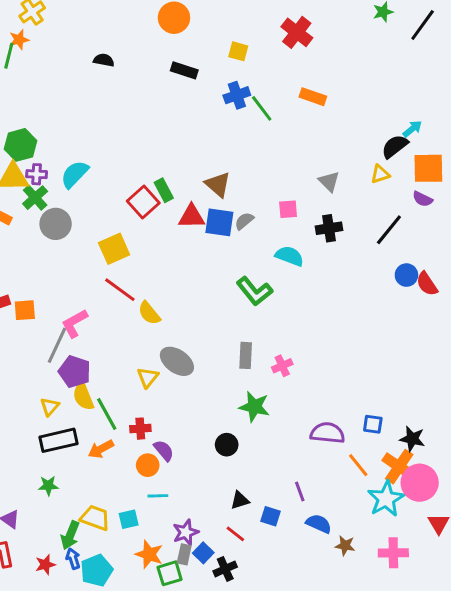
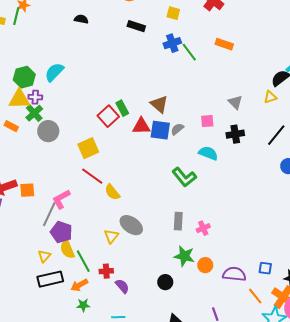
cyan semicircle: (75, 174) -> (54, 72), moved
orange circle: (148, 465) -> (205, 265), moved
green star: (48, 486) -> (83, 305), moved

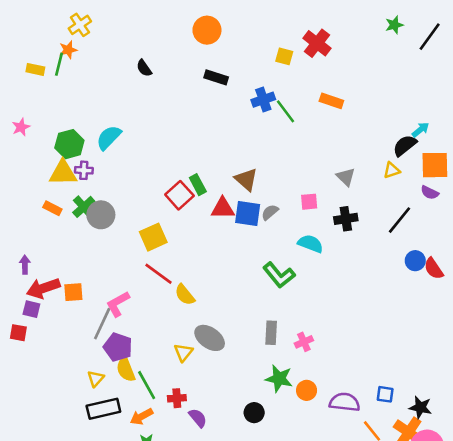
yellow square: (173, 13) -> (284, 56), moved
black semicircle: (81, 19) -> (144, 68), turned -136
green cross: (34, 113) -> (84, 207), moved

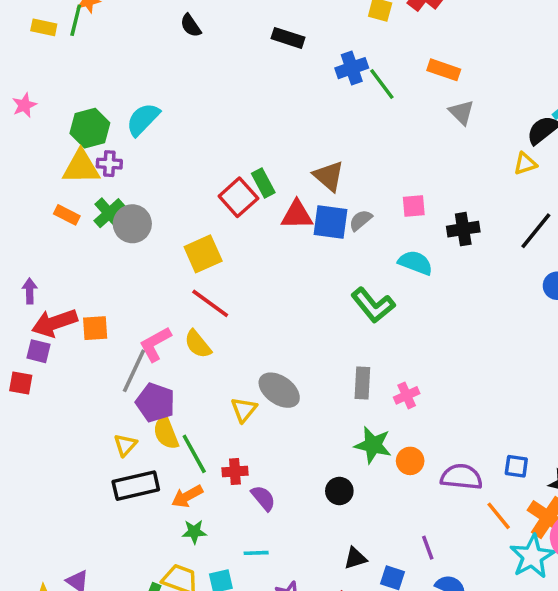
gray triangle: (346, 177) -> (461, 112), moved
yellow semicircle: (185, 295) -> (198, 344), moved

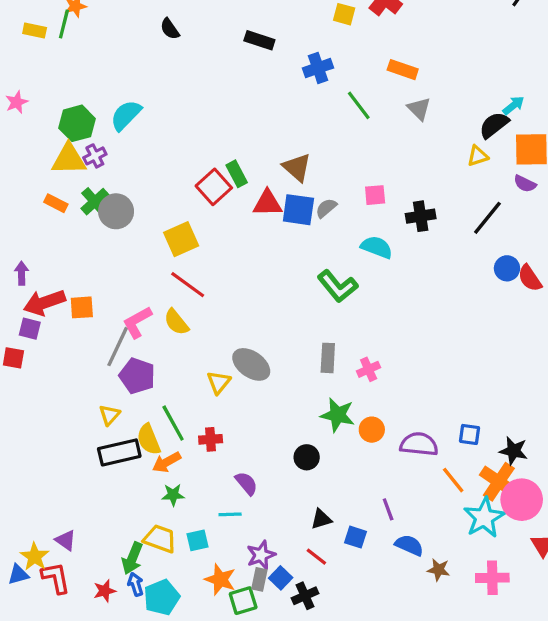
green line: (382, 84) -> (359, 105), moved
purple cross: (109, 164) -> (95, 156), turned -30
yellow semicircle: (166, 433) -> (149, 439), moved
purple semicircle: (263, 498) -> (246, 483), moved

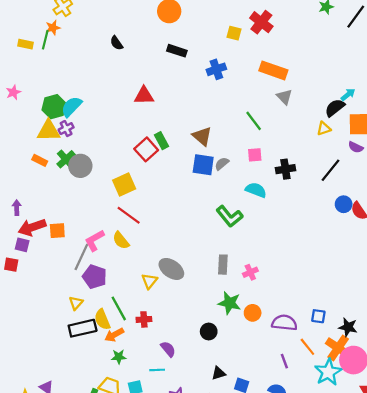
orange rectangle: (403, 70) -> (273, 70), size x1.4
green line: (359, 105) -> (254, 121), moved
cyan semicircle: (126, 115) -> (72, 107), moved
red triangle: (268, 203) -> (144, 96), moved
purple line: (388, 509) -> (284, 361), moved

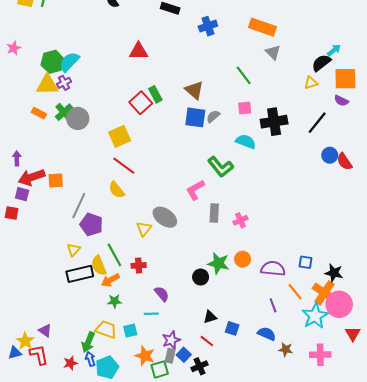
black cross: (285, 169) -> (274, 122), size x1.4
pink L-shape: (95, 240) -> (195, 190), moved
green star: (230, 303) -> (218, 263), moved

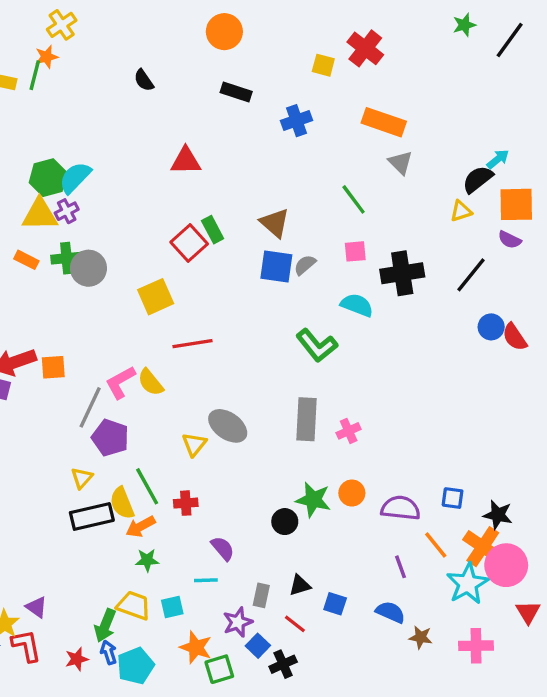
green cross: (64, 112) -> (67, 258), turned 36
red line: (124, 166) -> (192, 344), moved, turned -45
pink L-shape: (195, 190) -> (120, 382), moved
gray rectangle: (214, 213) -> (307, 419), size x1.4
gray rectangle: (170, 356) -> (261, 595), moved

